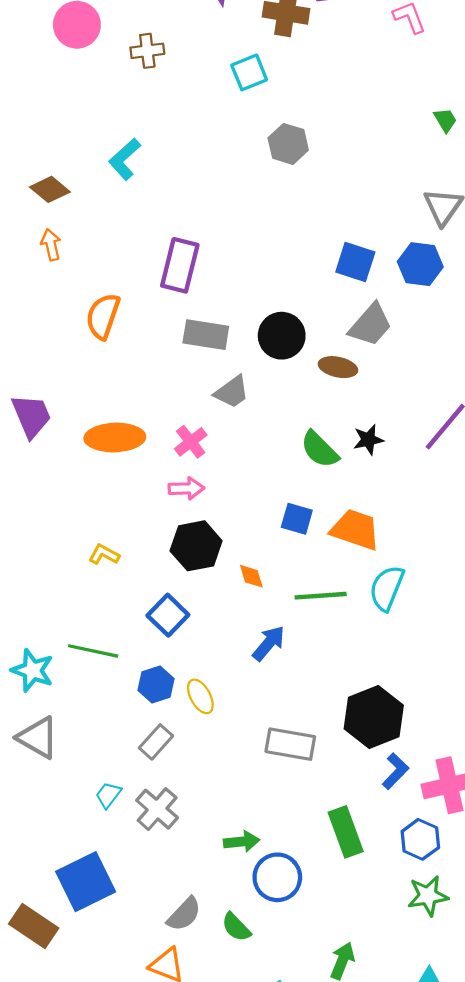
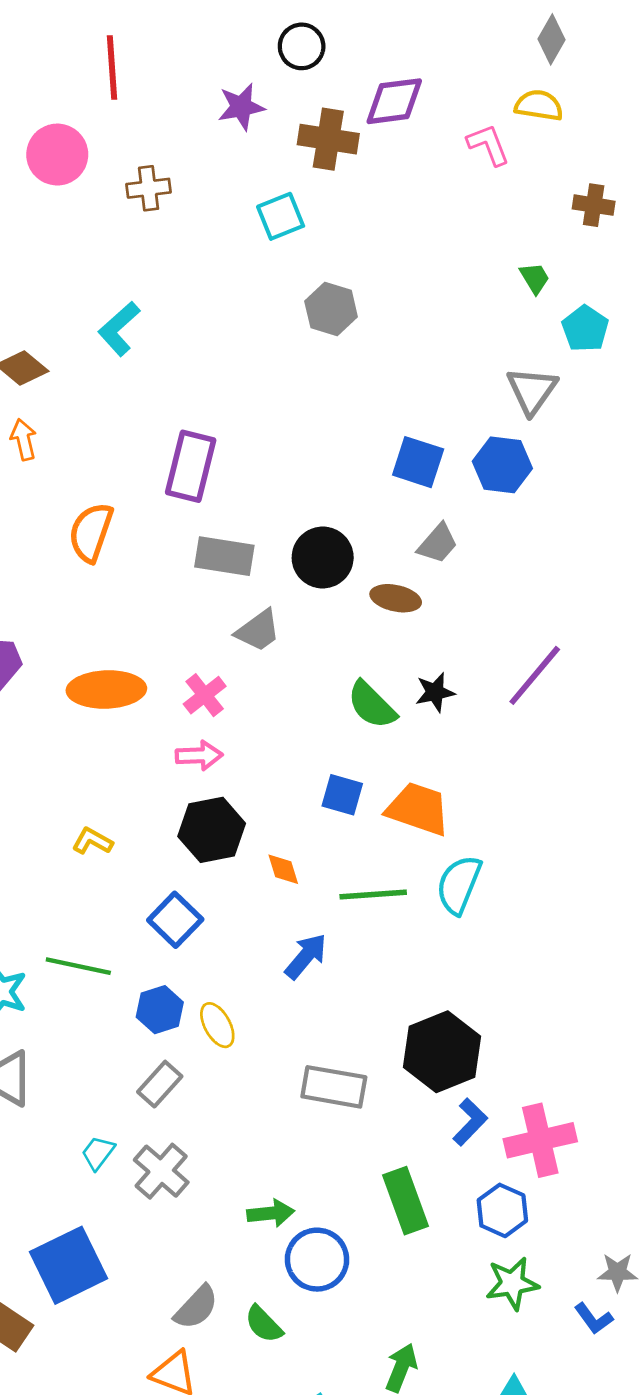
gray trapezoid: (370, 325) -> (438, 543), size x0.7

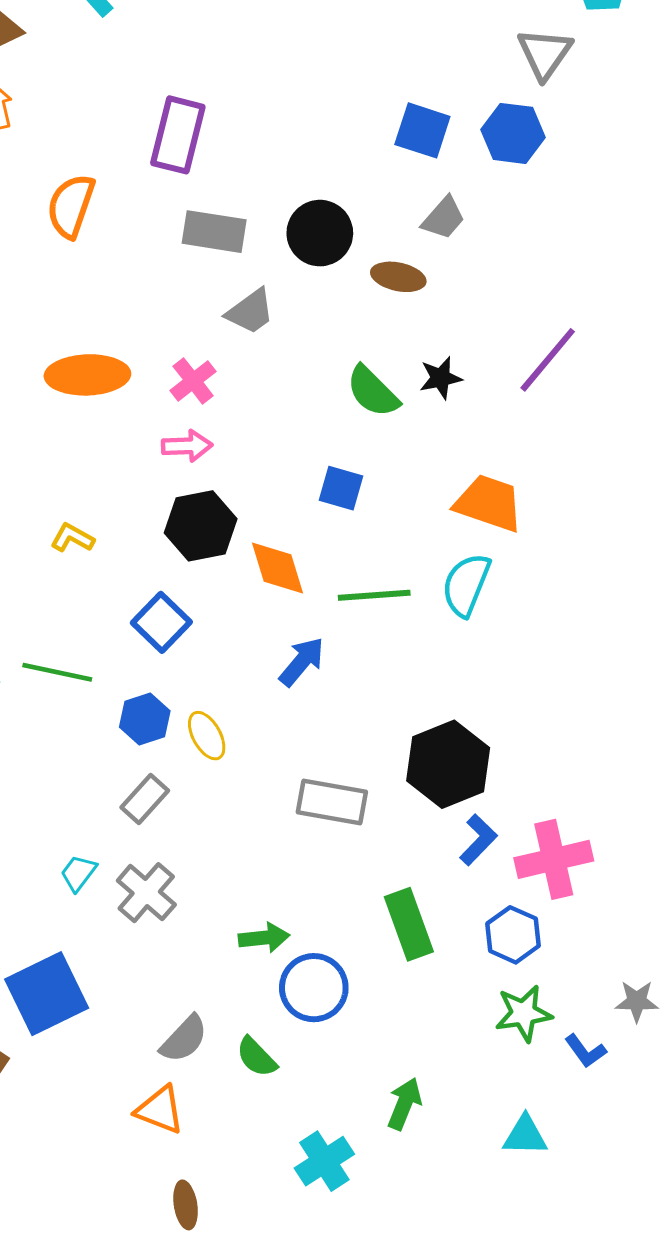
orange trapezoid: (418, 809) -> (489, 503), moved
orange diamond: (283, 869) -> (278, 568), size x1.6
blue L-shape: (594, 1319) -> (585, 1051), moved

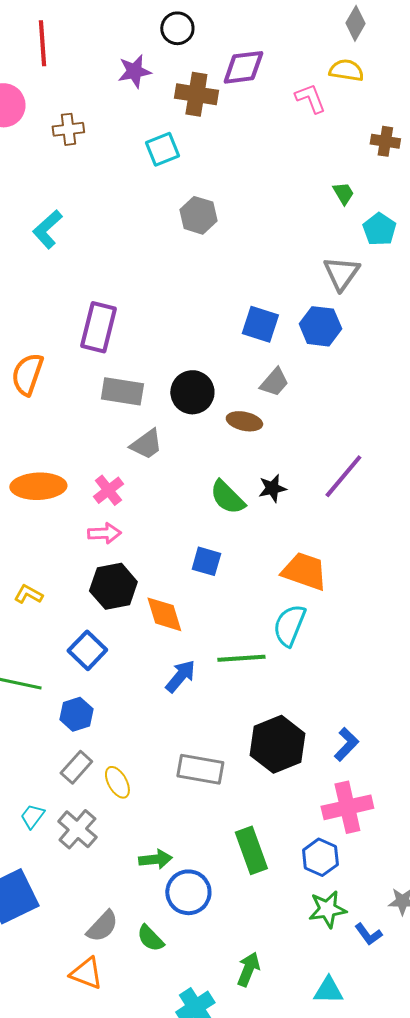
green line: (374, 595) -> (241, 658), moved
yellow ellipse: (207, 736) -> (117, 782), moved
blue L-shape: (478, 840) -> (346, 744), moved

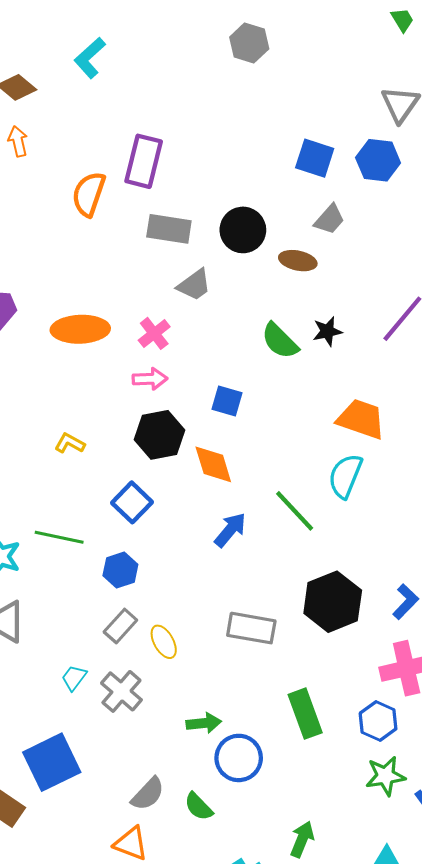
orange semicircle: (27, 374) -> (89, 194), moved
blue square: (206, 561) -> (227, 401), moved
green line: (241, 658) -> (295, 511), turned 51

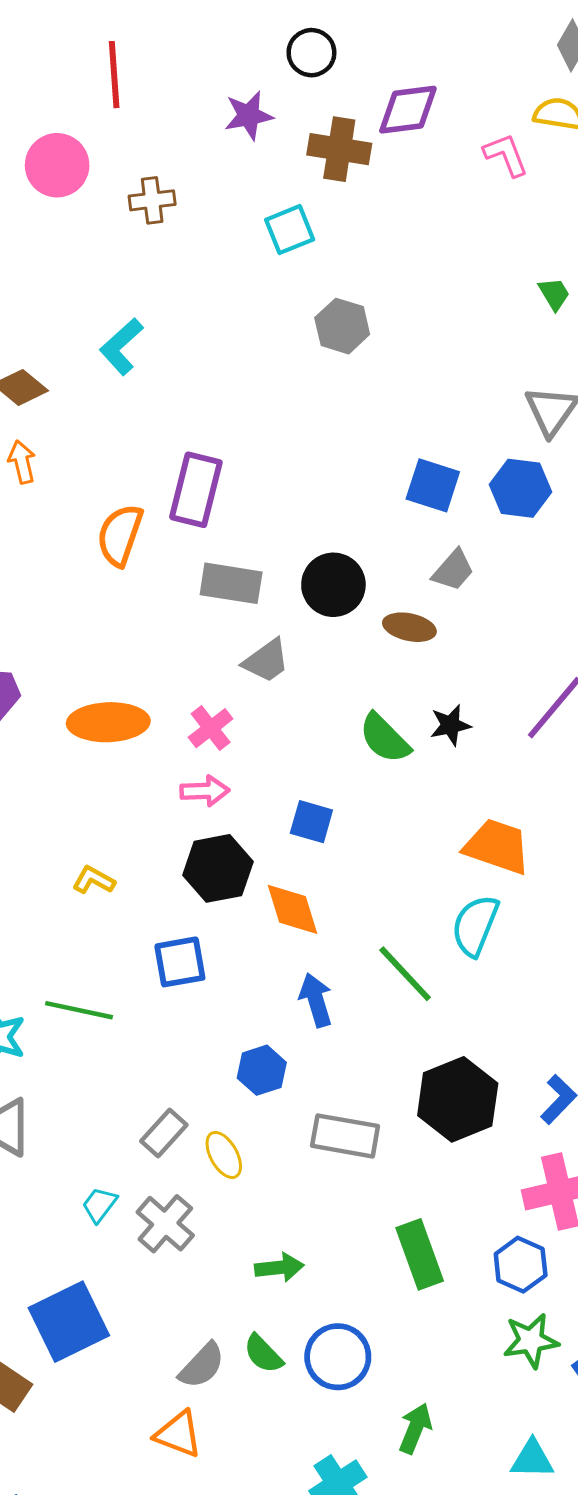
blue square: (132, 502) -> (180, 962), turned 36
blue arrow: (230, 530) -> (316, 1000), turned -57
blue hexagon: (120, 570) -> (262, 1070), moved
blue circle: (239, 758) -> (338, 1357), moved
green semicircle: (199, 807) -> (263, 1354), moved

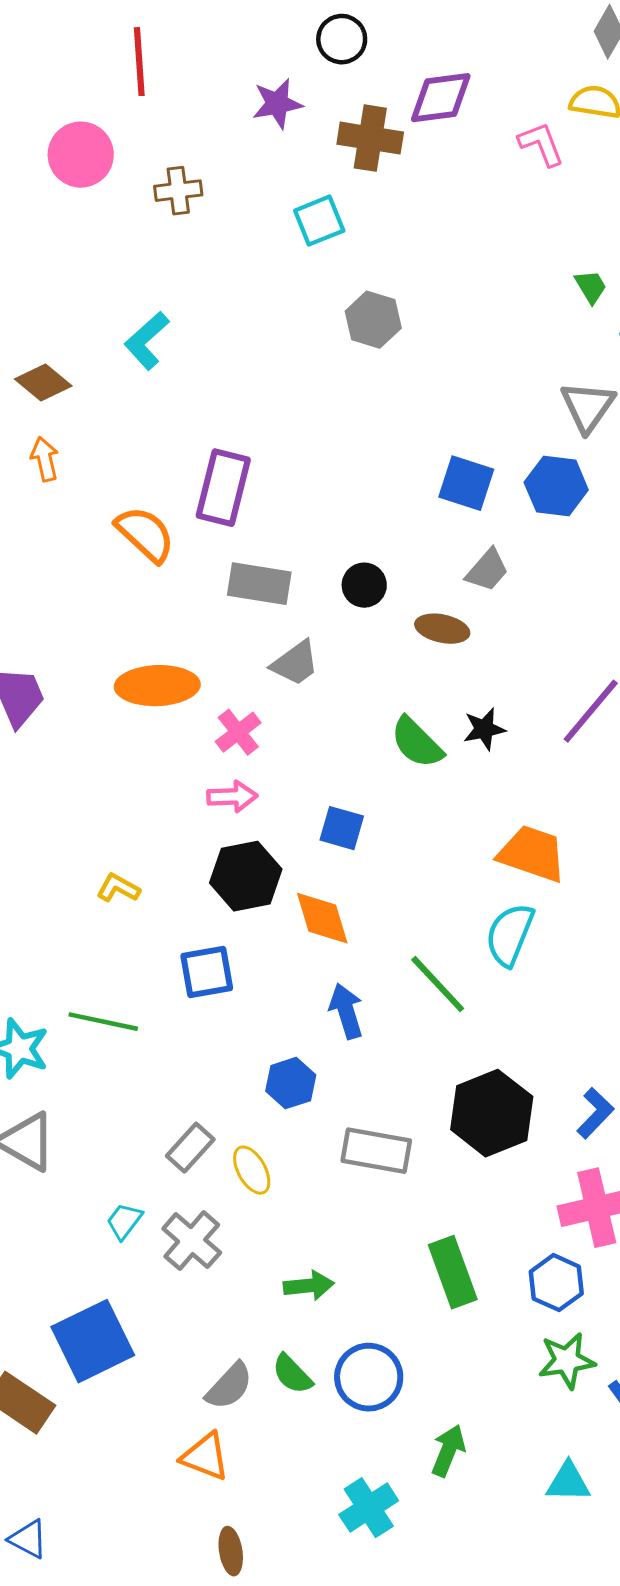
orange semicircle: (120, 535) -> (145, 534), turned 114
black circle: (333, 585) -> (364, 585), size x0.7
orange ellipse: (108, 722) -> (157, 686), moved

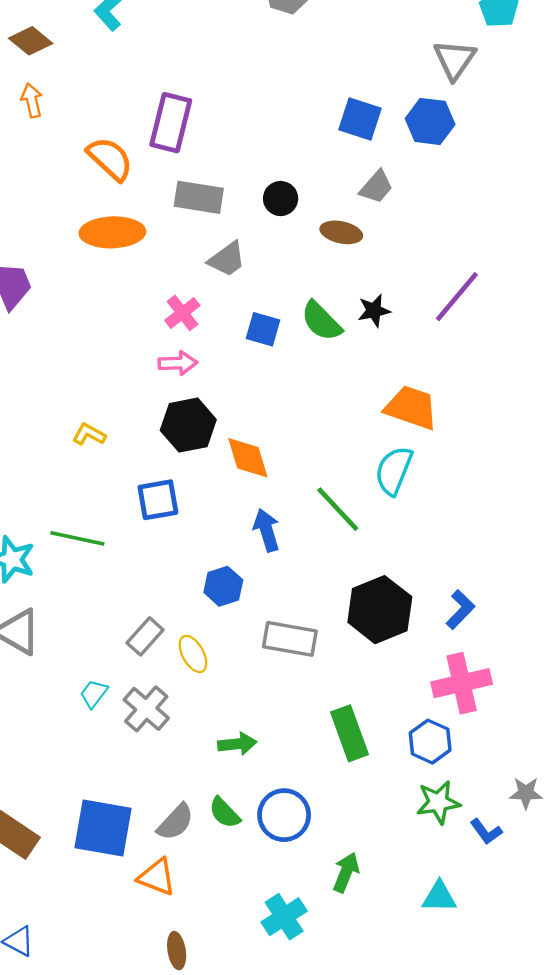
orange ellipse: (157, 686) -> (112, 232), moved
blue square: (342, 828) -> (263, 329), moved
blue square: (93, 1341) -> (103, 828), moved, turned 36

